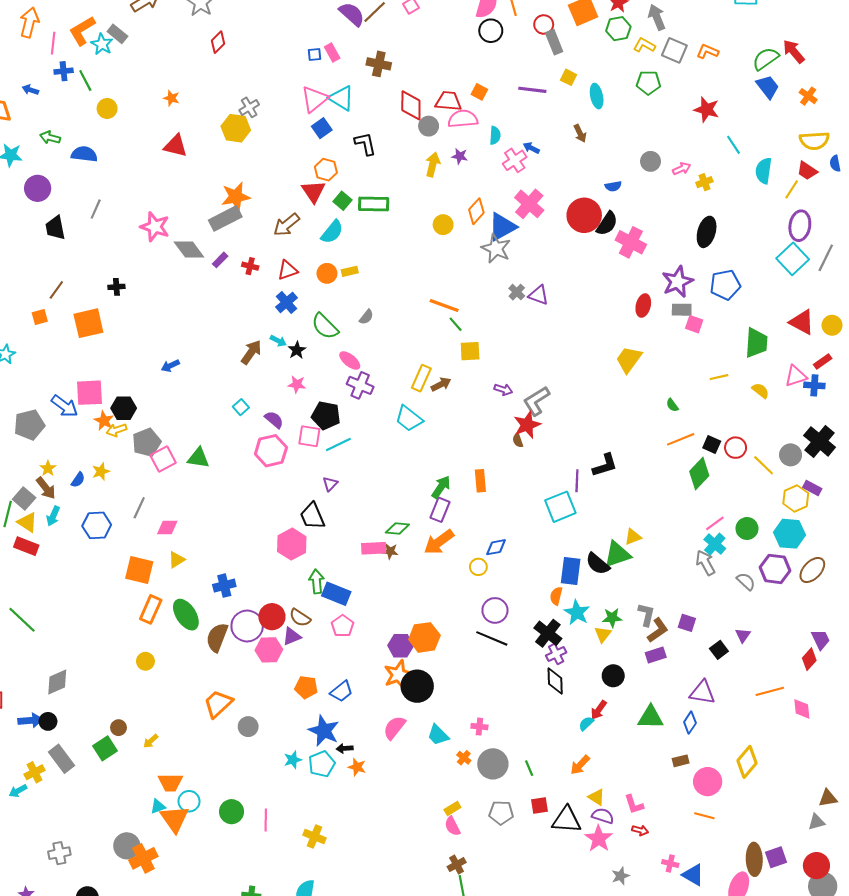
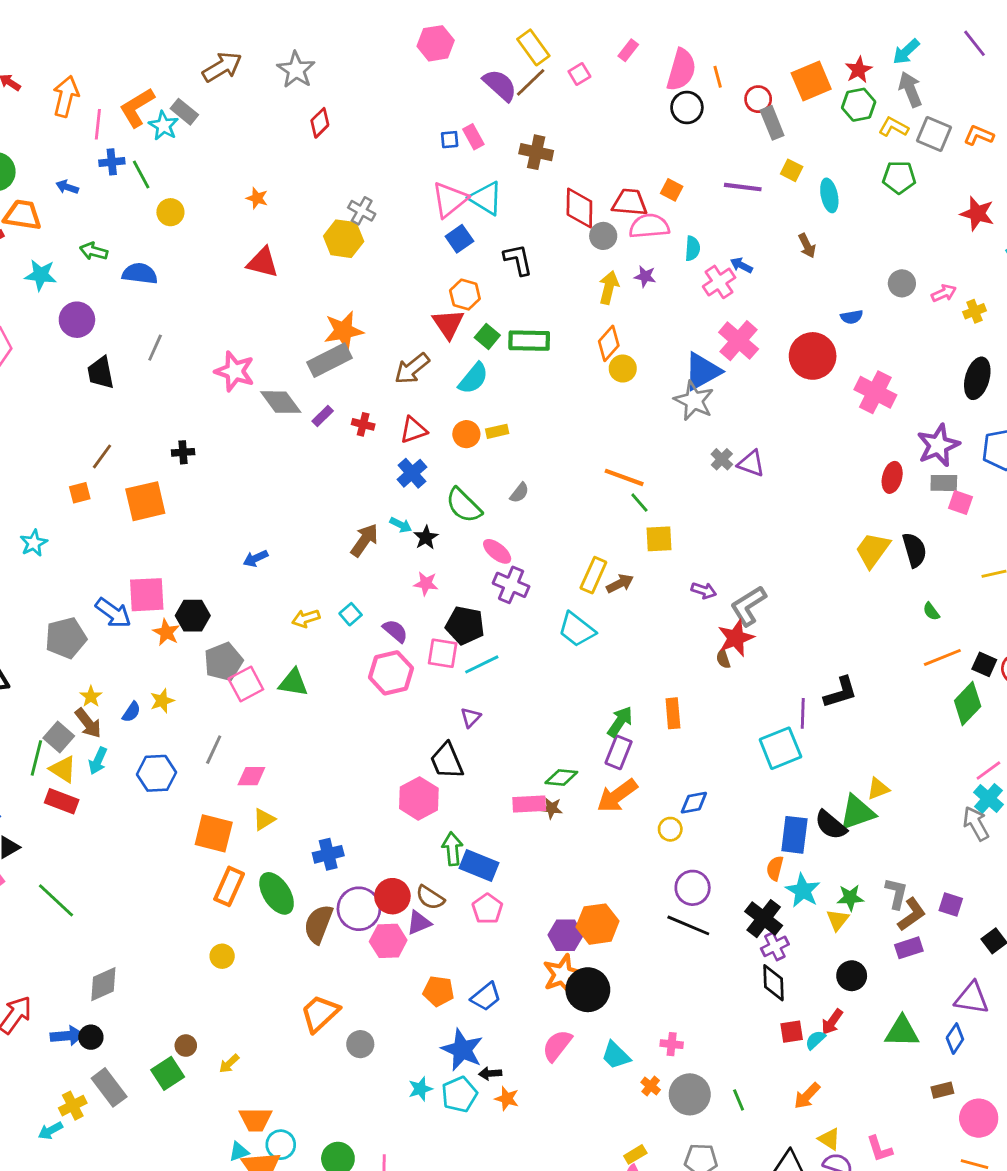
gray cross: (249, 107) -> (362, 211), turned -30
orange diamond: (476, 211) -> (609, 343), moved
black semicircle: (607, 224) -> (914, 550), moved, turned -50
yellow arrow: (116, 430) -> (306, 618), moved
red square: (540, 805) -> (792, 1032), moved

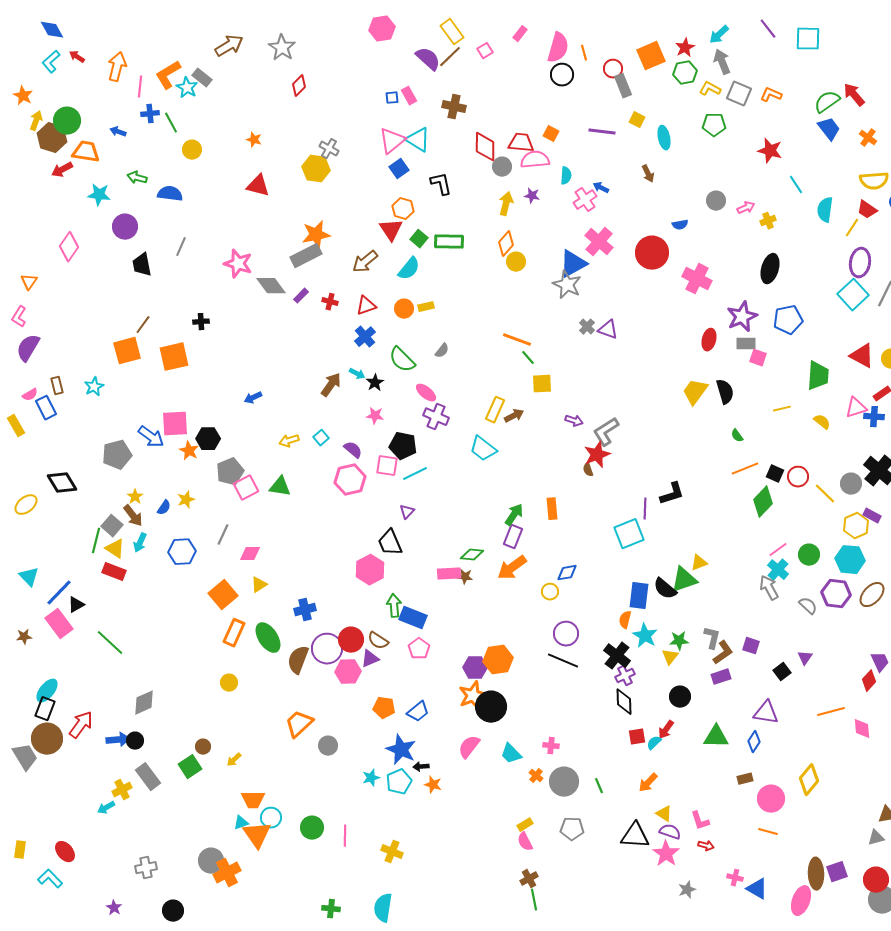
orange square: (80, 493) -> (127, 351), size x1.8
orange square: (214, 833) -> (223, 595), turned 36

